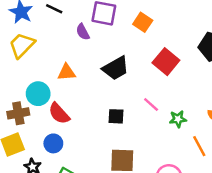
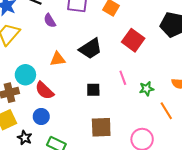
purple semicircle: (83, 32) -> (50, 21), moved
orange triangle: (67, 72) -> (58, 59), moved
pink line: (151, 104) -> (123, 78), turned 32

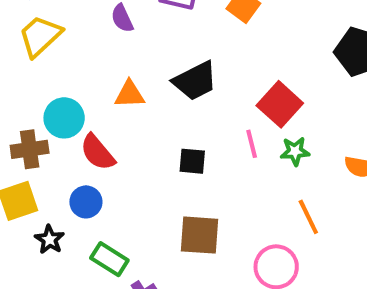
red square: (133, 40) -> (280, 104), moved
green star: (147, 89) -> (295, 151), moved
orange line: (166, 111) -> (308, 217), moved

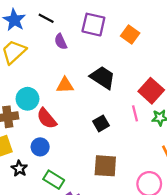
black trapezoid: (195, 81) -> (103, 77), turned -120
black square: (192, 161) -> (101, 123), turned -35

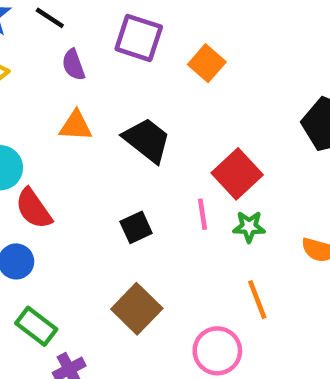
orange triangle: (65, 85) -> (76, 126), moved
brown square: (105, 166) -> (137, 309), turned 35

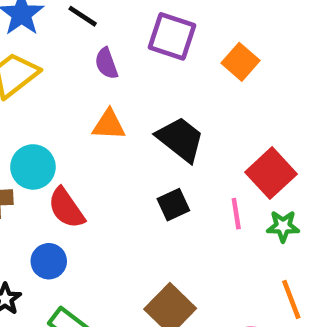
black square: (136, 227) -> (173, 205), moved

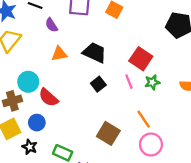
blue circle: (49, 261) -> (37, 123), moved
orange line: (291, 299) -> (144, 119), moved

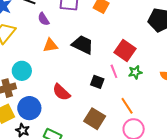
black square: (98, 84) -> (97, 82), moved, turned -32
red semicircle: (48, 97) -> (61, 92), moved
blue circle: (37, 123) -> (29, 108), size x1.5

